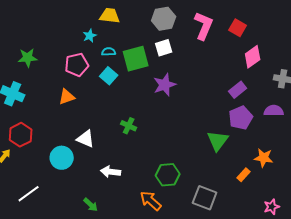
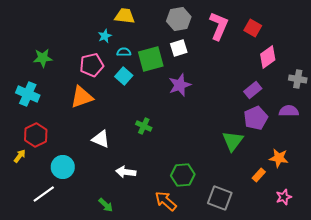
orange triangle: (67, 97) -> (82, 97), size x1.4
cyan circle: (62, 158) -> (63, 167), moved
pink star: (272, 207) -> (284, 197), moved

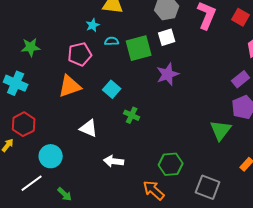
cyan square: (124, 76) -> (112, 89), moved
green arrow: (106, 205) -> (65, 194), moved

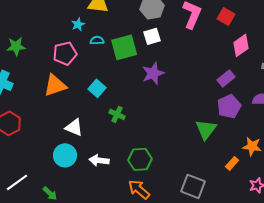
cyan circle: (51, 156) -> (65, 155), moved
green hexagon: (171, 164) -> (140, 159), moved

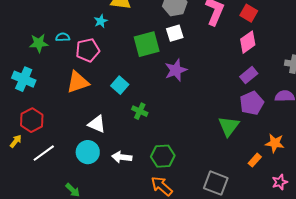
cyan semicircle: (97, 40) -> (63, 37), moved
pink diamond: (241, 45) -> (248, 42), moved
white line: (17, 182) -> (44, 153), moved

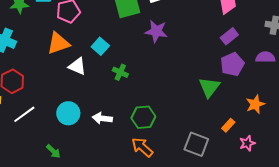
purple star: (176, 70) -> (156, 31), turned 30
white triangle: (97, 124) -> (77, 66), moved
orange star: (275, 143) -> (255, 104), turned -30
orange rectangle: (255, 160) -> (228, 125), moved
pink star: (280, 182) -> (247, 143), moved

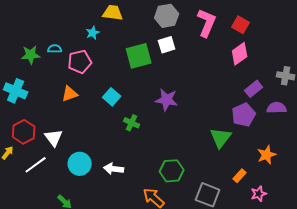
purple star: (156, 31) -> (167, 100), moved
purple rectangle: (229, 36) -> (254, 89), moved
orange triangle: (58, 43) -> (70, 94), size x0.7
white triangle: (77, 66) -> (54, 138), moved, turned 30
green hexagon: (143, 117) -> (172, 171), moved

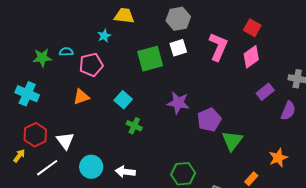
pink L-shape: (207, 23) -> (218, 47), moved
purple semicircle: (277, 108) -> (288, 111), turned 114
purple pentagon: (244, 115) -> (209, 120), moved
green cross: (132, 123) -> (134, 126), moved

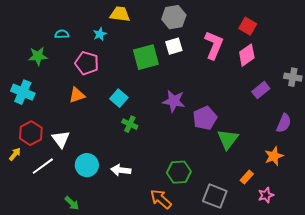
cyan semicircle: (66, 52) -> (62, 34), moved
pink pentagon: (91, 65) -> (87, 63), turned 30
purple semicircle: (288, 111) -> (284, 123), moved

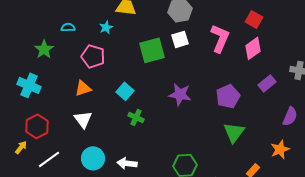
green star: (38, 56) -> (44, 49), turned -30
purple pentagon: (205, 118) -> (228, 96), moved
white triangle: (61, 139) -> (83, 119), moved

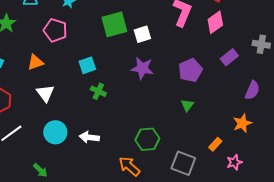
white square: (180, 39) -> (142, 34), moved
orange triangle: (83, 88) -> (35, 62), moved
cyan square: (125, 91) -> (87, 65), turned 30
green triangle: (234, 132) -> (187, 105), moved, size x0.6

